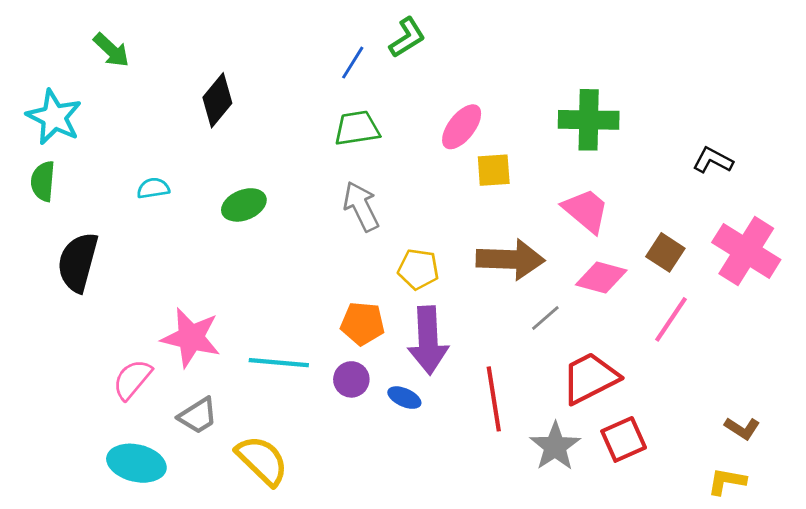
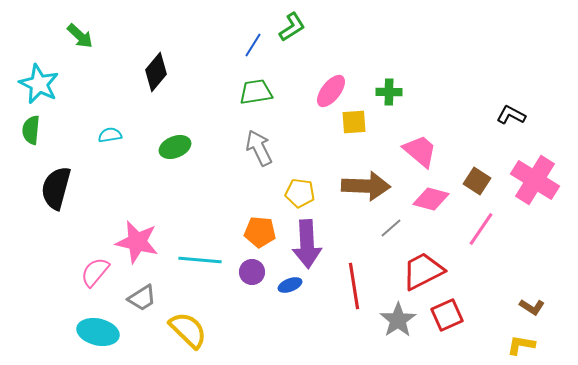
green cross: (589, 120) -> (389, 92), moved, size x0.6
blue ellipse: (404, 398) -> (290, 285), turned -45

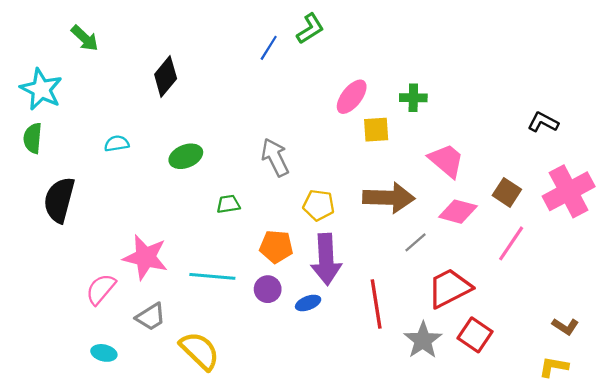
green trapezoid: (256, 92) -> (228, 204), moved, size x0.7
pink cross: (535, 180) -> (569, 191), turned 30
red square: (447, 315) -> (475, 335), turned -32
cyan ellipse: (98, 332) -> (104, 353), size x0.6

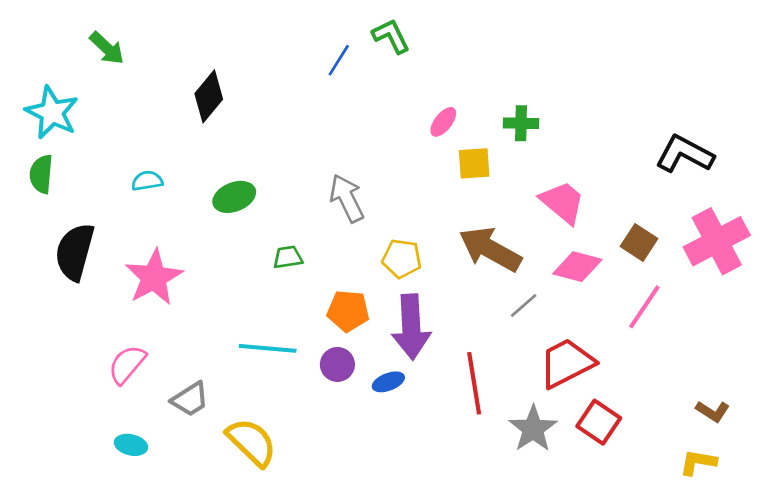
green L-shape: (310, 29) -> (391, 36), turned -84
pink ellipse: (352, 97) -> (443, 122), size x0.7
black L-shape: (543, 122) -> (685, 154), size x1.5
brown arrow: (389, 198) -> (490, 249), turned -153
pink star: (145, 257) -> (154, 277), moved, turned 30

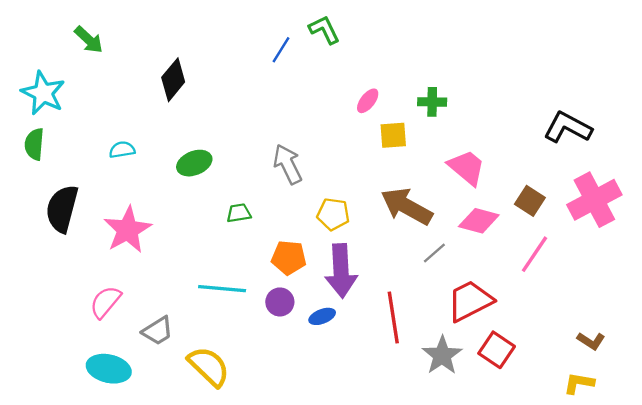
cyan ellipse: (131, 445) -> (109, 369), size x1.6

